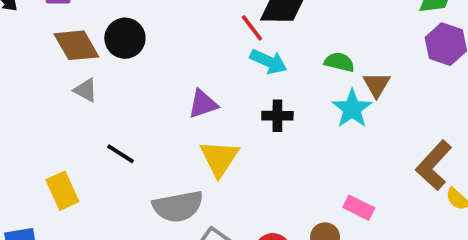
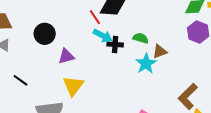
black circle: (125, 38) -> (45, 34), moved
brown triangle: (376, 85) -> (160, 51), turned 35
black cross: (277, 116) -> (115, 44), moved

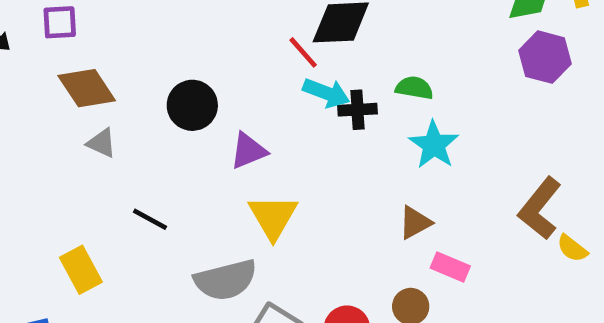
brown triangle: (160, 51) -> (415, 223), moved

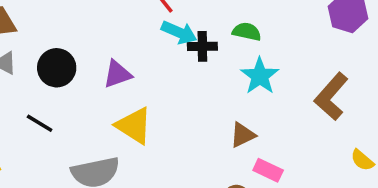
black circle: (192, 105) -> (57, 68), moved
brown L-shape: (540, 208) -> (331, 96), moved
yellow triangle: (273, 217) -> (134, 126), turned -30

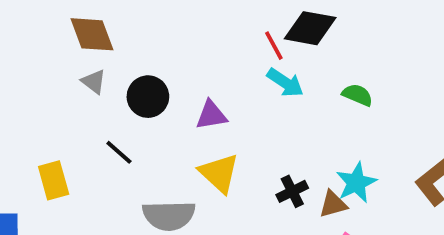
black cross: (202, 46) -> (292, 191), moved, turned -36
cyan star: (260, 76) -> (356, 183), moved

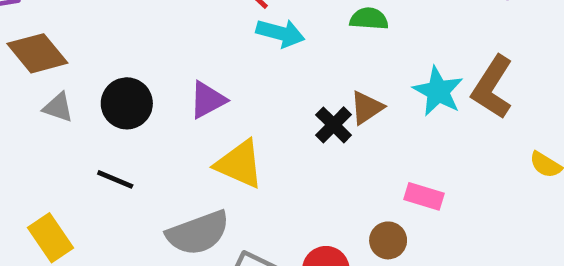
cyan star: (356, 183) -> (438, 91), moved
black cross: (292, 191) -> (334, 125), moved
brown triangle: (333, 204) -> (367, 108), moved

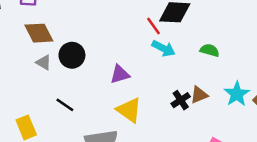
black circle: (127, 103) -> (72, 55), moved

